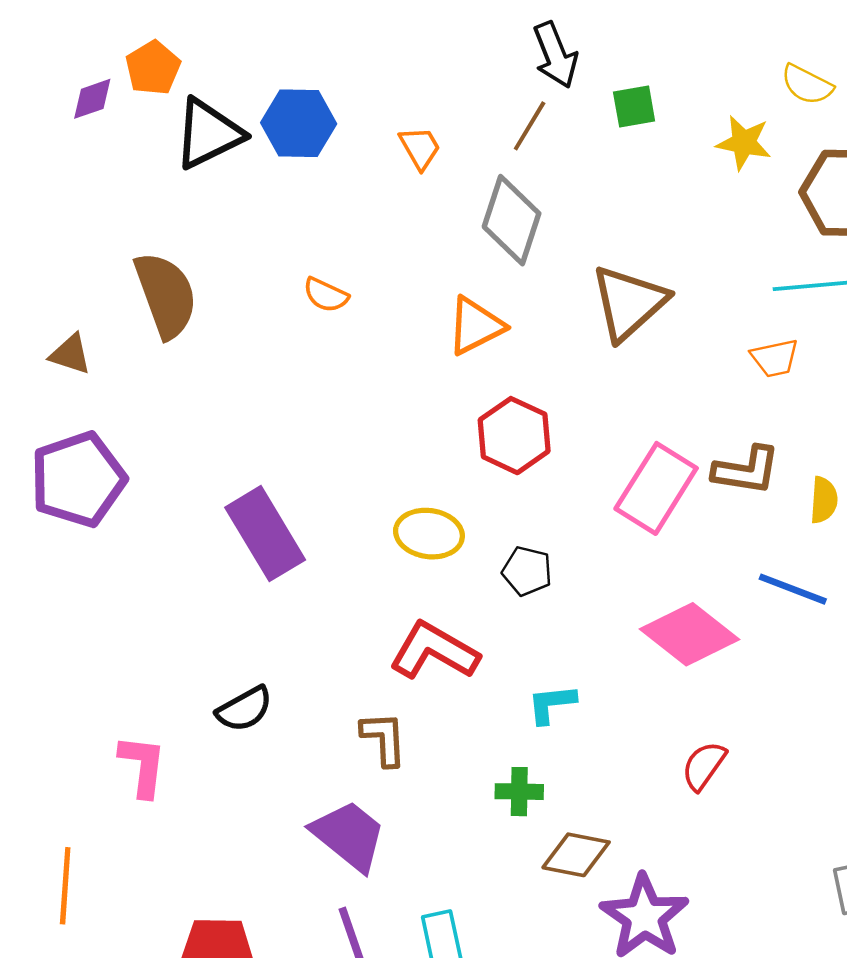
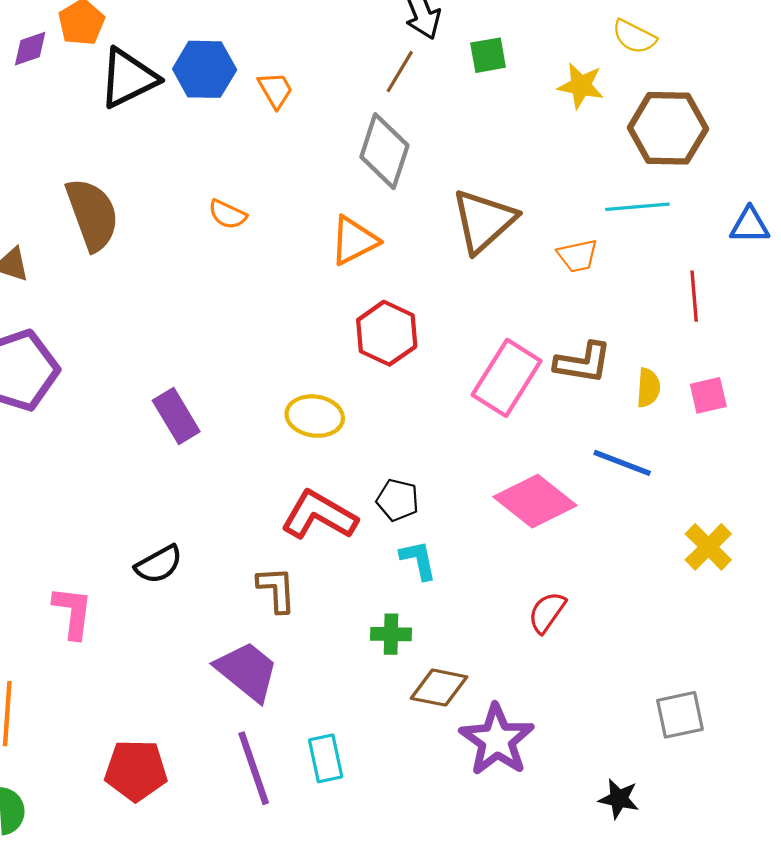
orange trapezoid: (420, 148) -> (275, 90), moved
orange trapezoid: (775, 358) -> (577, 256), moved
purple rectangle: (265, 534) -> (176, 416), size x0.7
black pentagon: (527, 571) -> (398, 500), moved
cyan L-shape: (552, 704) -> (418, 560), turned 84

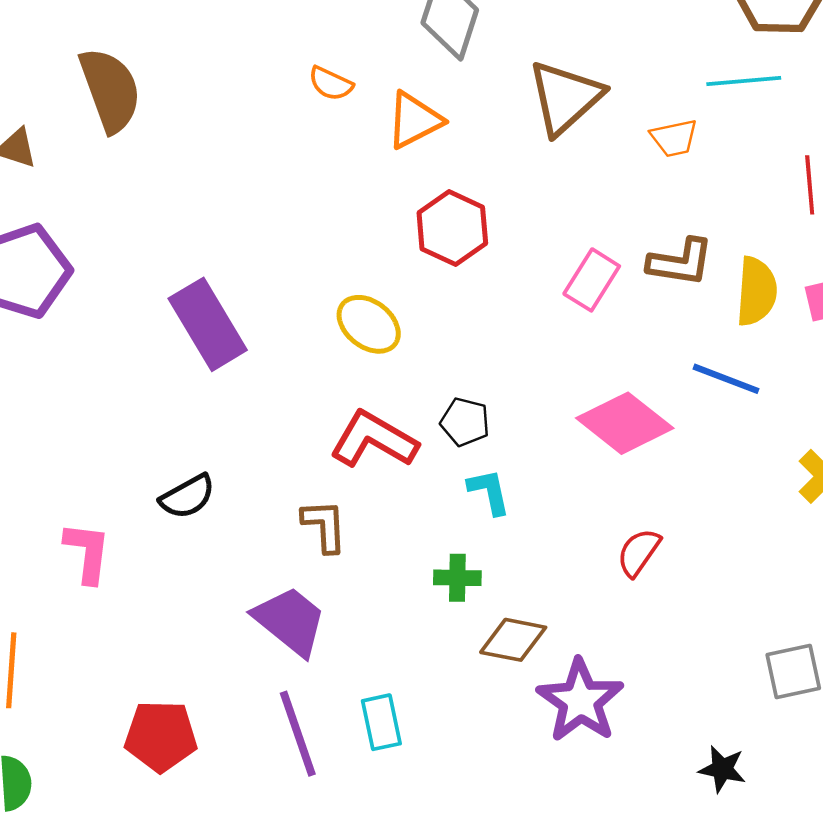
orange semicircle: (227, 214) -> (331, 84), moved
pink rectangle: (507, 378) -> (592, 280), size x0.7
yellow semicircle: (648, 388) -> (756, 291), size x1.5
purple rectangle: (176, 416) -> (208, 324), size x1.4
yellow ellipse: (315, 416) -> (369, 324), turned 30

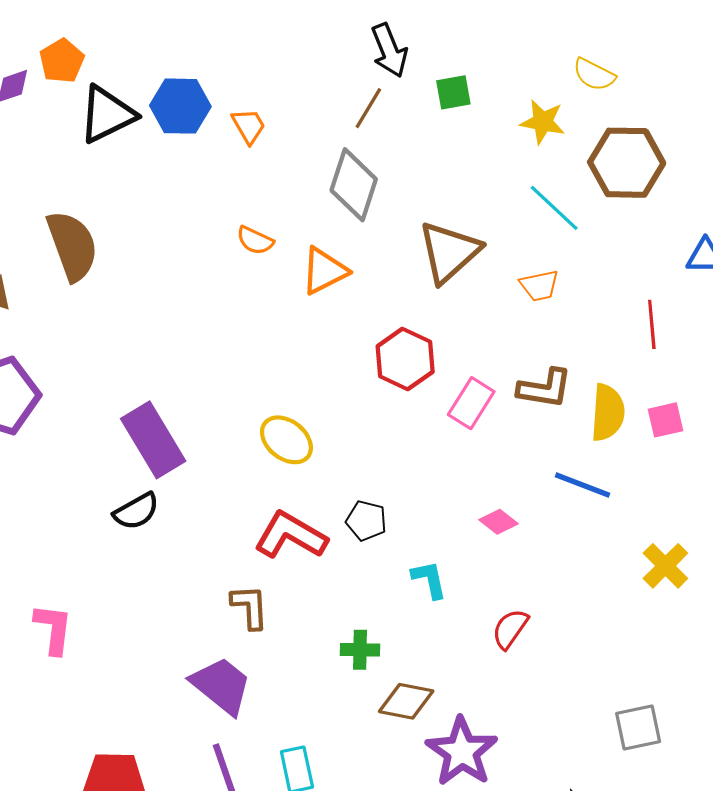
cyan line: (744, 81) -> (554, 208), moved, turned 48
red hexagon: (452, 228) -> (405, 359), moved
pink diamond: (625, 423) -> (499, 522), size x0.5
cyan L-shape: (489, 492) -> (429, 579), moved
black semicircle: (187, 497) -> (136, 511), moved

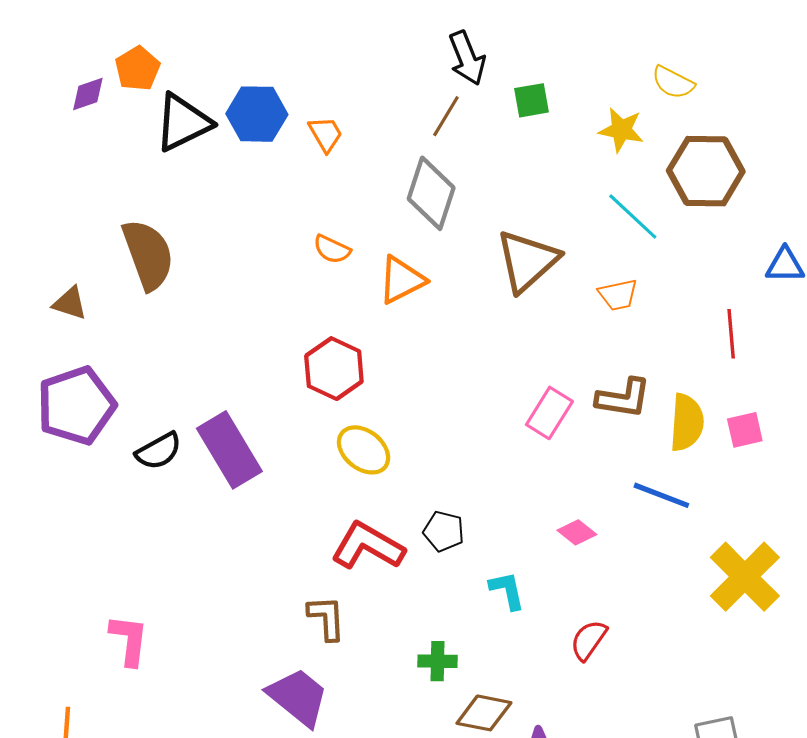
red hexagon: (405, 359) -> (334, 369), moved
black semicircle: (136, 511) -> (159, 451), moved
yellow cross: (665, 566) -> (745, 577), size x1.5

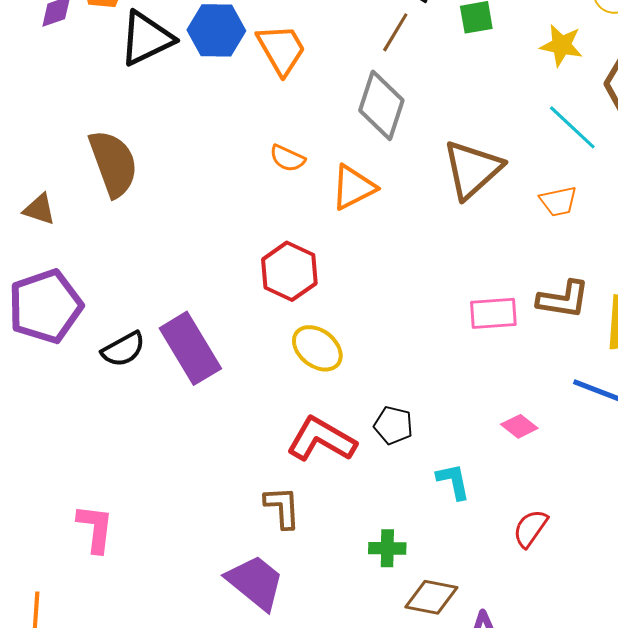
orange trapezoid: (326, 134) -> (281, 49), size x1.5
pink rectangle: (549, 413) -> (493, 313), turned 54

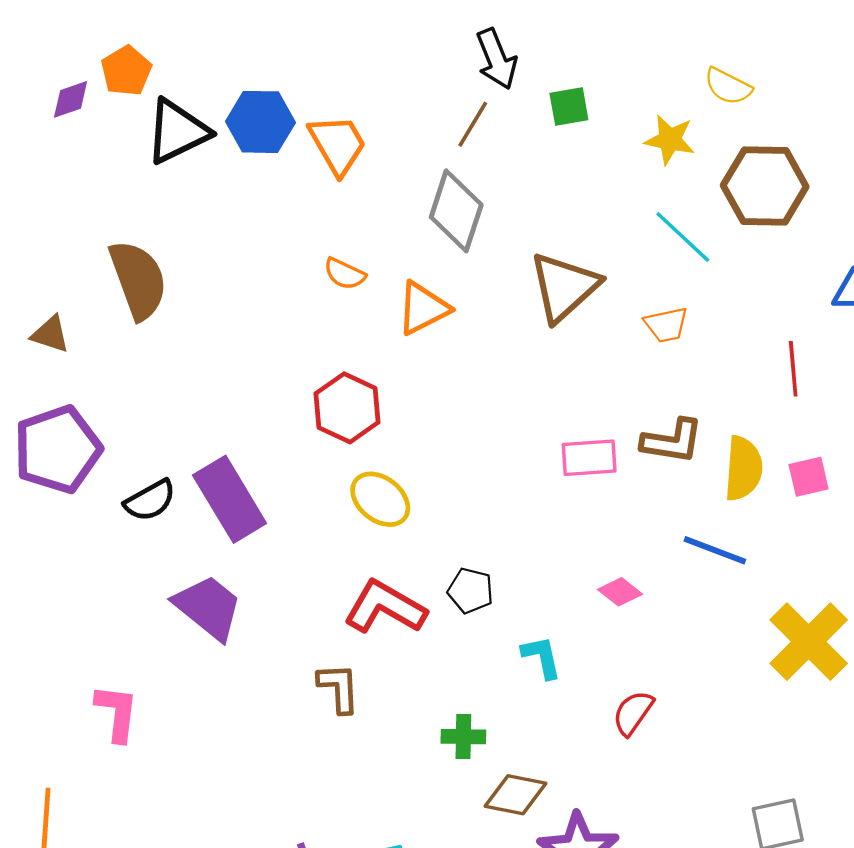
purple trapezoid: (255, 582) -> (208, 607), moved

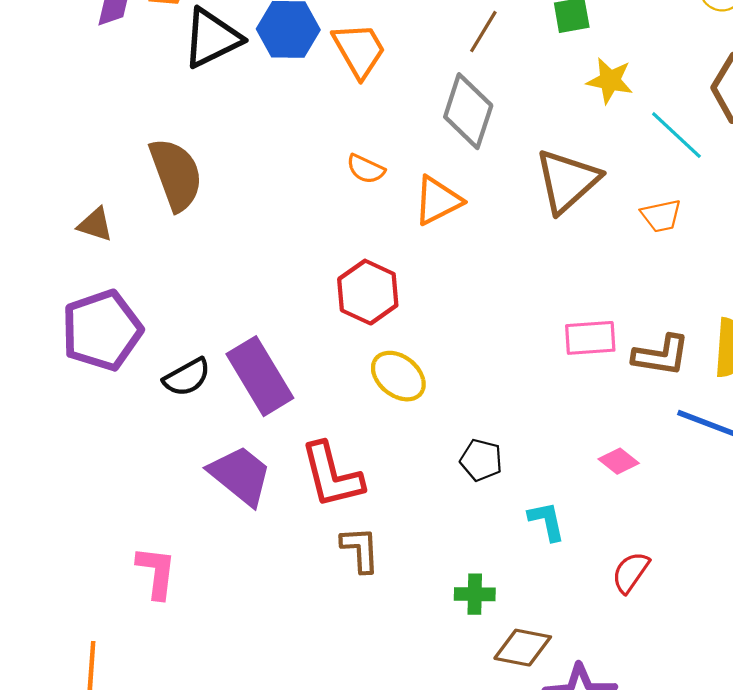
yellow star: (670, 140) -> (610, 81), moved
brown L-shape: (672, 441) -> (661, 355), moved
red L-shape: (385, 607) -> (332, 475), moved, turned -134

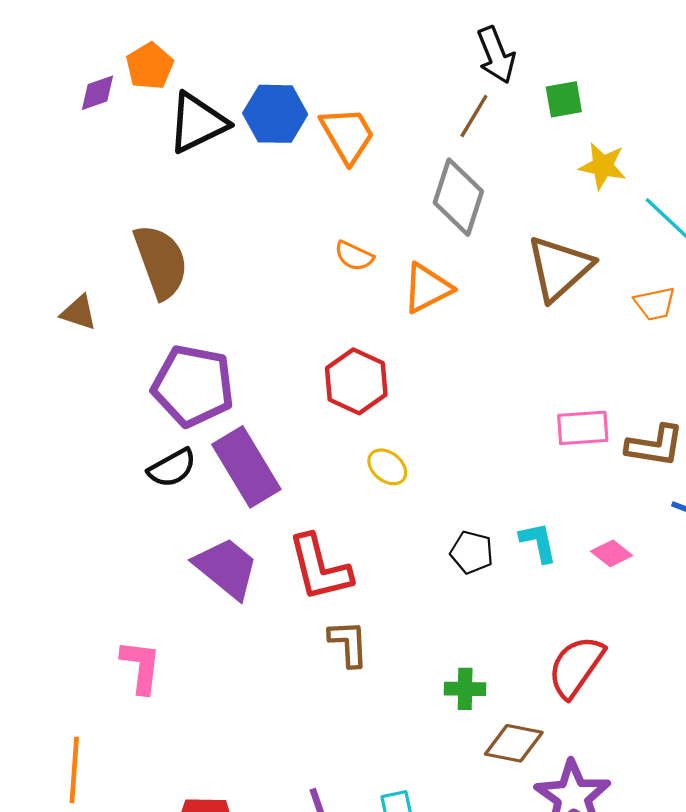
purple pentagon: (102, 330) -> (193, 386), moved, turned 30
yellow ellipse: (398, 376) -> (387, 467), size x0.7
cyan L-shape: (547, 521) -> (538, 542), moved
red semicircle: (631, 572) -> (576, 667), moved, size x1.5

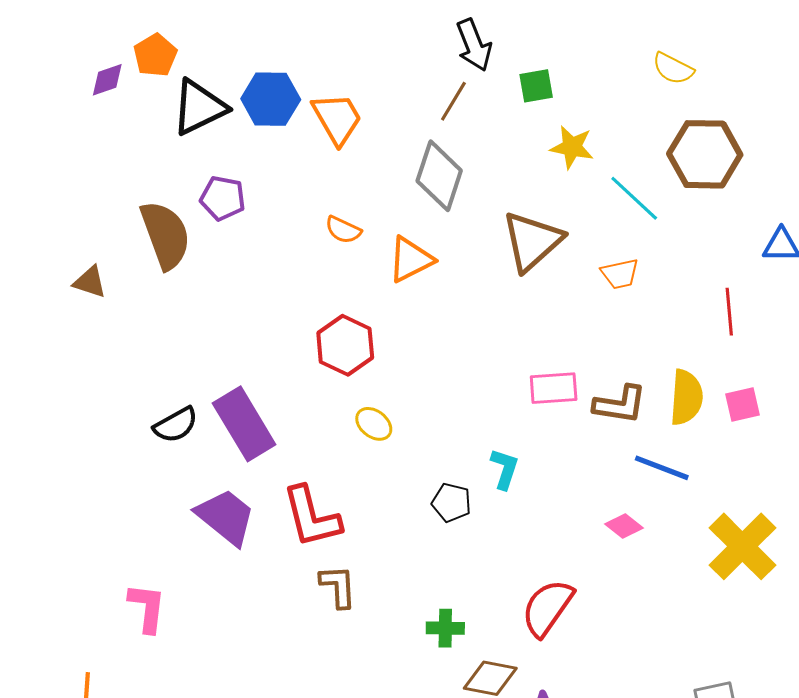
purple pentagon: (193, 386) -> (223, 198), moved, size x0.6
cyan L-shape: (538, 542) -> (505, 469), moved, turned 30
pink diamond: (612, 553) -> (624, 526), moved

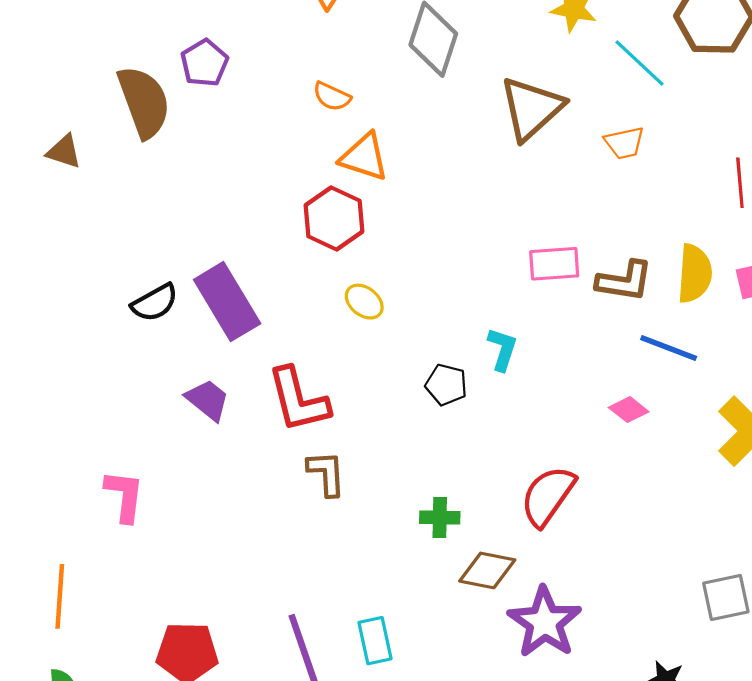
purple pentagon: (223, 198) -> (204, 63), turned 30
orange triangle: (411, 259) -> (364, 157), moved, turned 45
purple trapezoid: (226, 517) -> (208, 400), size x0.7

